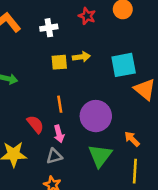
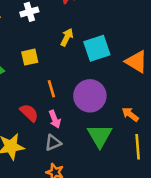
yellow arrow: (81, 57) -> (67, 37), turned -49
yellow square: (59, 62) -> (30, 57), moved
cyan square: (124, 65) -> (97, 48), moved

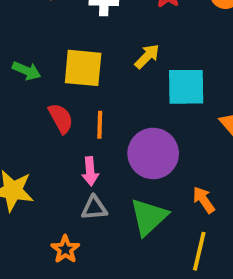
yellow square: (30, 57) -> (83, 68), size x1.5
red semicircle: (29, 113) -> (61, 118), moved
gray triangle: (53, 143) -> (94, 208), moved

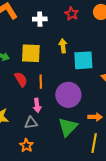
yellow arrow: (147, 56) -> (63, 46), turned -48
orange arrow: (204, 200) -> (95, 117), turned 128
gray triangle: (94, 208) -> (31, 123), moved

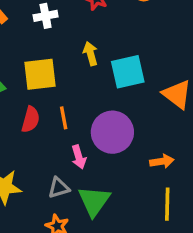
red semicircle: (21, 79) -> (31, 119), turned 56
pink arrow: (37, 105) -> (79, 157), moved
green triangle: (68, 127) -> (94, 201), moved

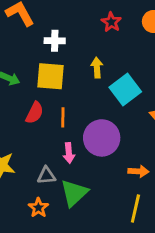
white cross: (46, 16) -> (55, 41), moved
cyan square: (128, 72) -> (125, 90), turned -36

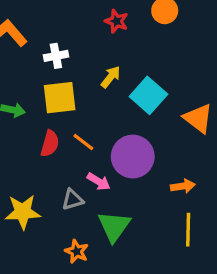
yellow arrow: (97, 68) -> (111, 77), turned 54
orange line: (63, 117) -> (83, 142), turned -42
pink arrow: (69, 153) -> (99, 182), turned -42
gray triangle: (46, 176) -> (73, 200), moved

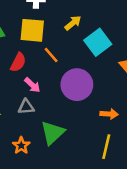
orange line: (83, 142) -> (51, 55), moved
pink arrow: (99, 182) -> (32, 85), moved

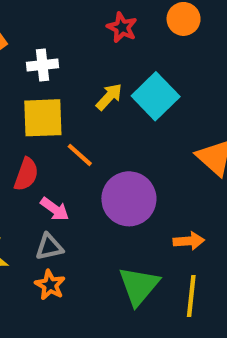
cyan square: (98, 42) -> (156, 96), moved
green triangle: (53, 133) -> (139, 286), moved
orange star: (21, 146) -> (50, 285), moved

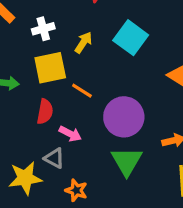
yellow arrow: (109, 97) -> (83, 43), moved
gray triangle: (49, 247) -> (54, 158), moved, turned 50
green triangle: (139, 286) -> (127, 161), moved

